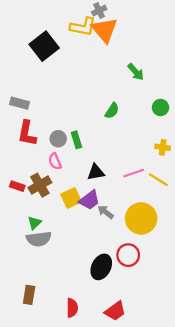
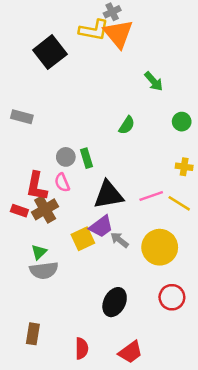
red L-shape: (27, 133) -> (37, 186), moved
black triangle: (96, 172) -> (108, 195), size x1.5
yellow square: (71, 198) -> (83, 239), moved
red circle: (128, 255) -> (172, 297), moved

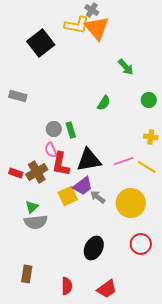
gray cross: (112, 12) -> (92, 10), turned -32
red L-shape: (37, 186) -> (61, 164), moved

